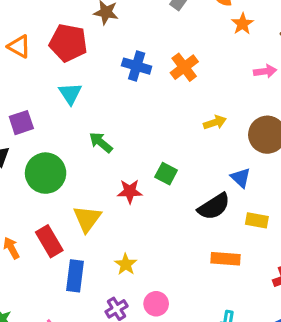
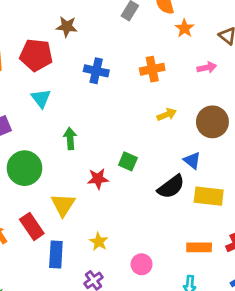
orange cross: (184, 67) -> (152, 69), moved, turned 30
green arrow: (101, 142) -> (70, 139), turned 50
yellow rectangle: (257, 220) -> (209, 196), size x1.5
orange rectangle: (226, 259) -> (199, 247), moved
pink circle: (156, 304) -> (142, 264), moved

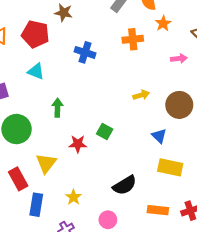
orange cross: (152, 69) -> (133, 39), moved
cyan triangle: (41, 98) -> (36, 71), turned -36
black semicircle: (171, 187) -> (125, 185), moved

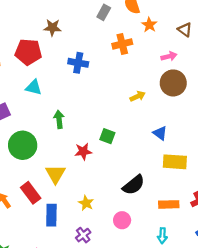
brown circle: (179, 105) -> (173, 83), moved

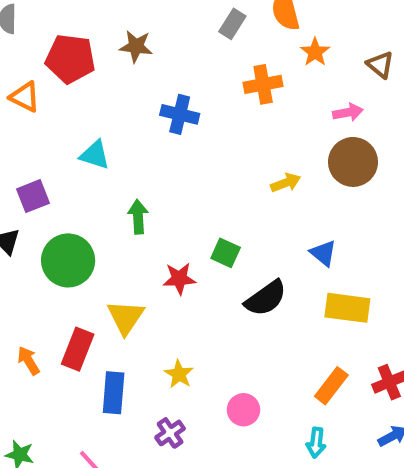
red pentagon: (28, 52) -> (70, 59), moved
black semicircle: (134, 185) -> (266, 298), moved
red rectangle: (31, 193) -> (78, 349), turned 55
orange rectangle: (169, 204) -> (331, 386), turned -54

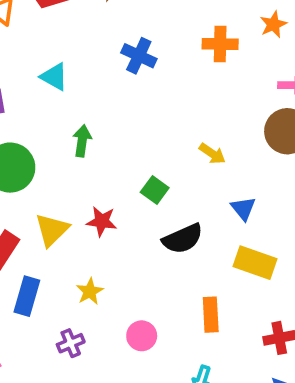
yellow arrow: (286, 183) -> (212, 154), moved, turned 44
red star: (179, 279) -> (102, 221), moved
orange rectangle: (331, 386) -> (211, 315), moved, turned -52

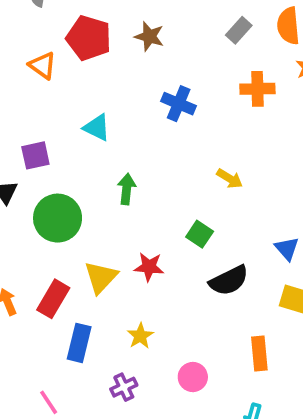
yellow arrow: (212, 154) -> (230, 179), moved

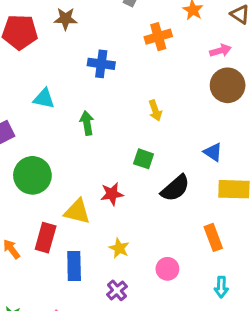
yellow arrow: (230, 179) -> (155, 111), turned 54
green arrow: (127, 189) -> (87, 123), moved
yellow triangle: (101, 277) -> (77, 212), turned -44

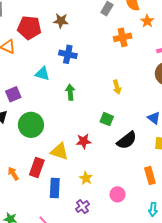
blue cross: (101, 64) -> (68, 54), moved

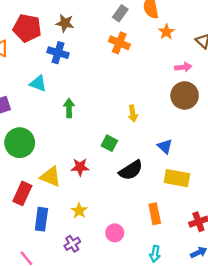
orange cross: (123, 37) -> (119, 43), moved, turned 30
blue cross: (68, 54) -> (58, 53), moved
yellow arrow: (117, 87) -> (133, 114), moved

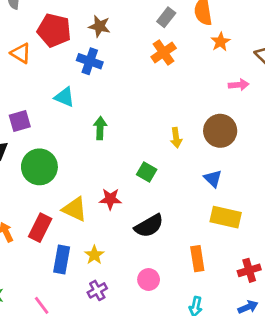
orange cross: (119, 43) -> (164, 53), turned 30
brown circle: (185, 95) -> (220, 131), moved
black semicircle: (131, 170) -> (149, 226), moved
yellow star: (79, 211) -> (94, 255), moved

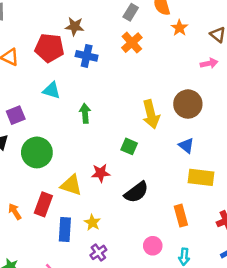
red pentagon: (54, 30) -> (49, 48), moved
blue cross: (90, 61) -> (87, 56), moved
pink arrow: (239, 85) -> (209, 63), moved
yellow arrow: (176, 138) -> (151, 114), size x1.6
pink circle: (149, 279) -> (153, 246), moved

